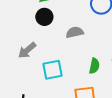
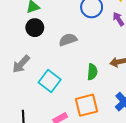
cyan square: (52, 70) -> (50, 81), turned -35

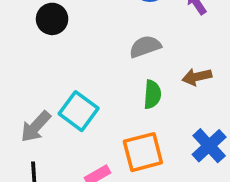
gray semicircle: (68, 40) -> (145, 47), moved
gray arrow: (21, 64) -> (36, 127), moved

